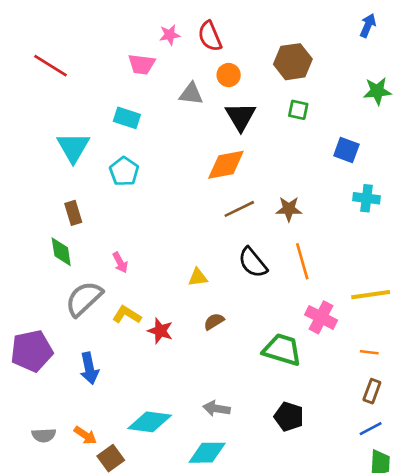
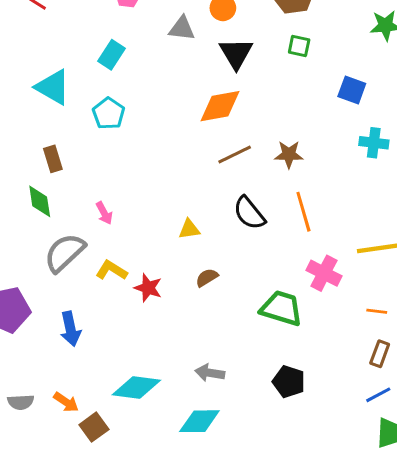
cyan rectangle: (127, 118) -> (112, 55), turned -75
cyan triangle: (73, 147) -> (53, 87), turned -30

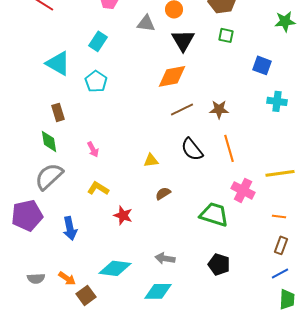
gray semicircle: (65, 253) -> (49, 176), moved
red star: (148, 288) -> (123, 215), moved

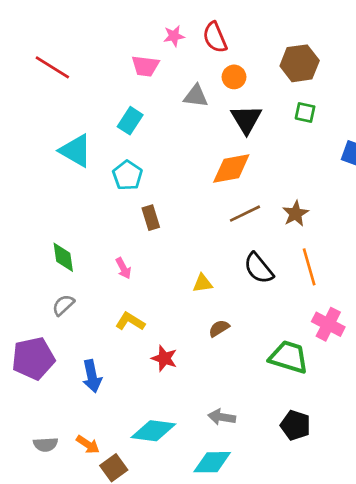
brown star: (219, 109) -> (295, 214), turned -30
brown rectangle: (58, 112) -> (151, 218), moved
gray semicircle: (49, 176) -> (63, 305), size x0.6

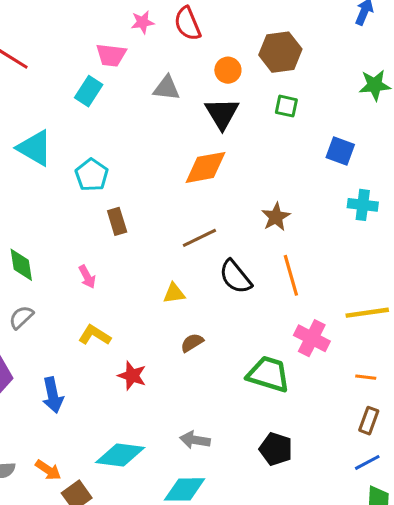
orange circle: (234, 77) -> (228, 70), moved
cyan rectangle: (130, 121) -> (89, 91), moved
brown line: (245, 214) -> (199, 238), moved

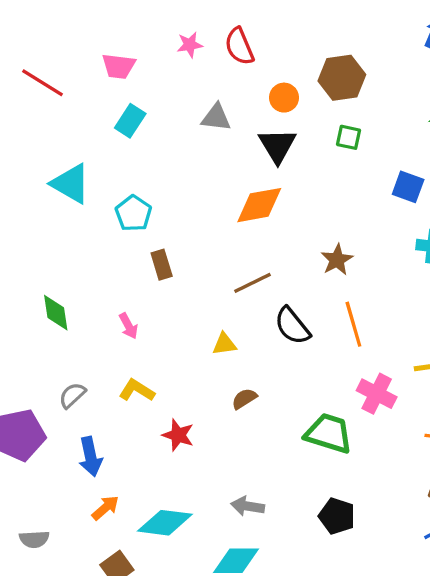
pink trapezoid: (111, 55) -> (119, 66), moved
gray semicircle: (21, 317) -> (72, 395), moved
orange arrow: (48, 470) -> (105, 508), moved, turned -75

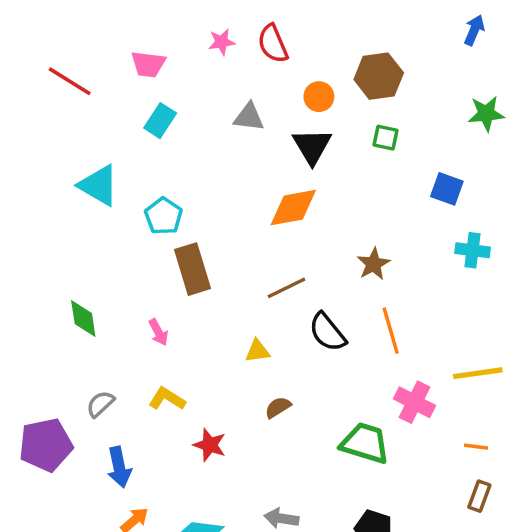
brown rectangle: (162, 265) -> (193, 269), size x1.6

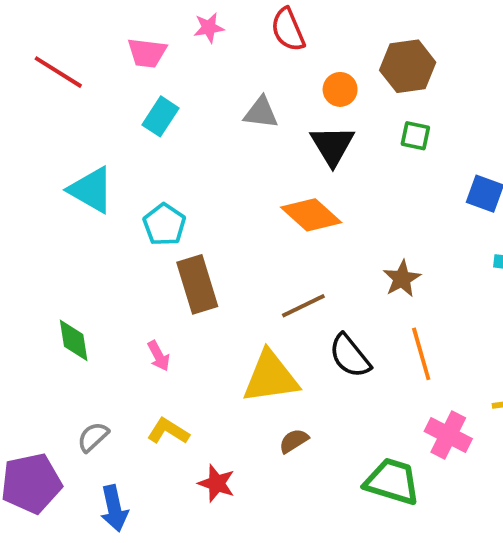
pink star: (222, 42) -> (209, 28), moved
orange diamond: (293, 208) -> (311, 215), turned 52
yellow triangle: (257, 351) -> (271, 377), size x2.0

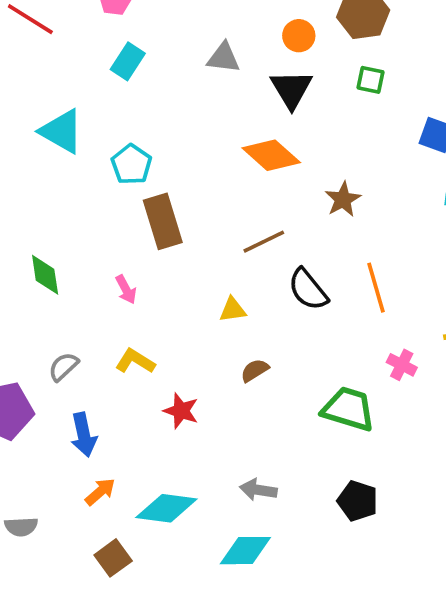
brown star: (402, 279) -> (343, 199), moved
yellow triangle: (271, 377) -> (233, 310), size x0.5
pink cross: (448, 435) -> (402, 365), size x0.7

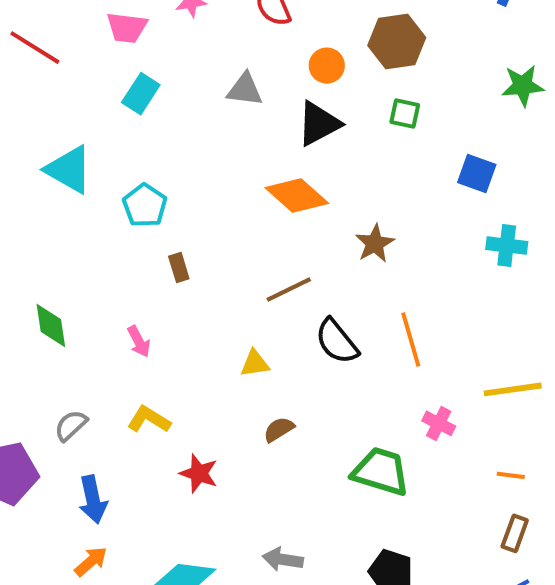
black triangle: (291, 89) -> (319, 124), turned 33
brown rectangle: (163, 221) -> (179, 267), size x0.5
orange arrow: (100, 492) -> (91, 561), moved

